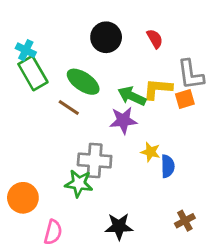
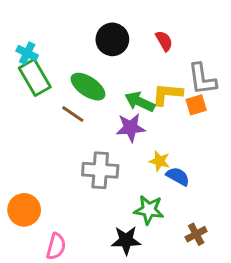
blue semicircle: (168, 166) -> (178, 176), turned -60
green star: (79, 183) -> (149, 210), moved

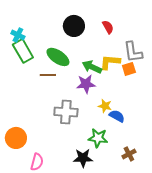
brown line: (73, 114) -> (48, 75), turned -35

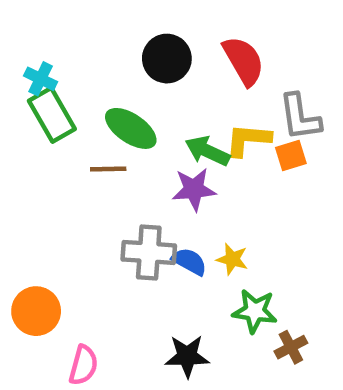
red semicircle: (108, 27) -> (244, 61), size x1.6
yellow star: (105, 106) -> (232, 259), moved
blue semicircle: (117, 116) -> (189, 261), moved
green star: (98, 138) -> (255, 311), moved

